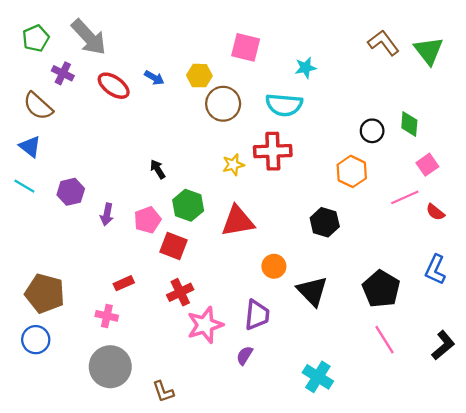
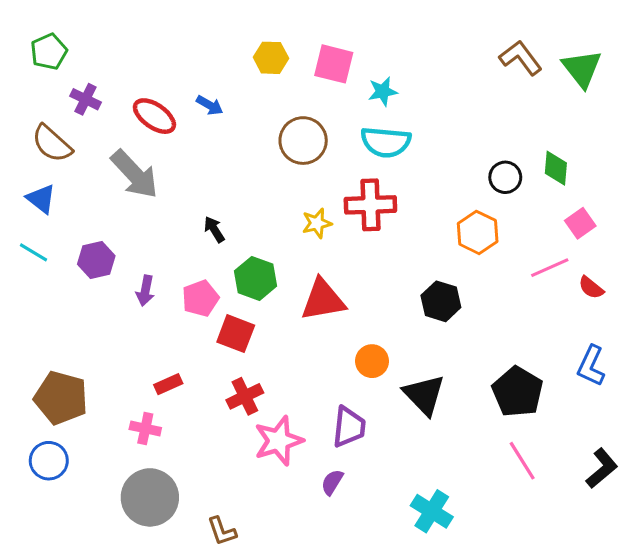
gray arrow: (89, 37) -> (135, 174), moved
cyan star: (305, 68) -> (383, 92), moved
yellow hexagon: (199, 76) -> (271, 58), moved

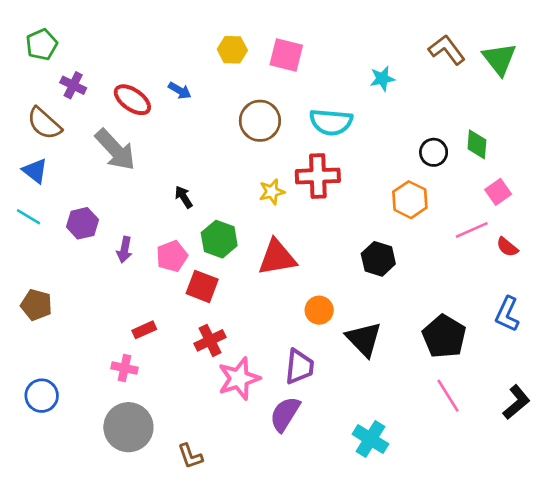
cyan star: (383, 92) -> (382, 79), moved
brown pentagon: (61, 398) -> (36, 305), moved, size x0.7
purple semicircle: (332, 482) -> (285, 414), size x1.6

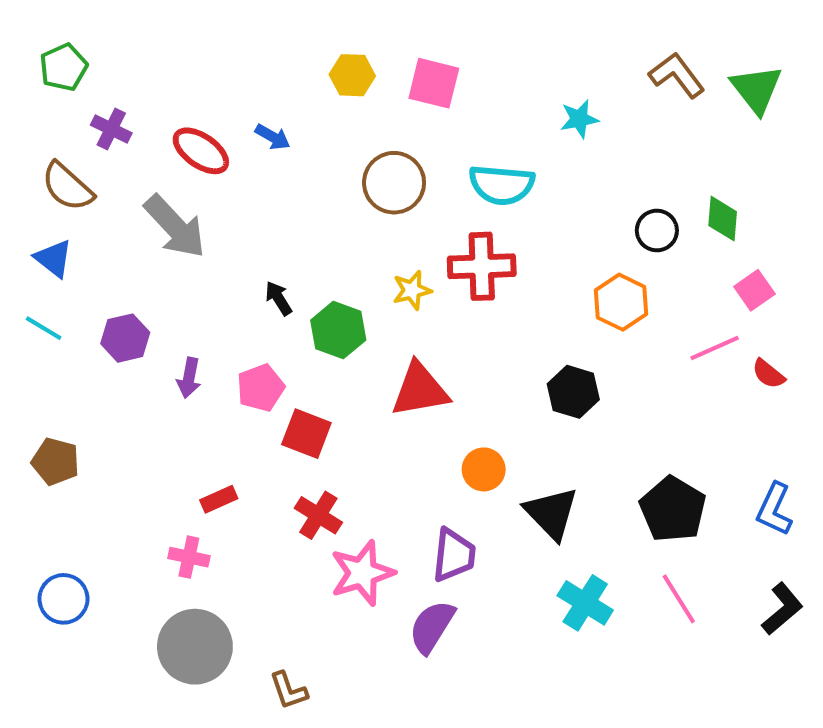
green hexagon: (219, 239) -> (338, 330), moved
blue L-shape: (507, 314) -> (774, 509), moved
red cross: (210, 340) -> (318, 515), turned -32
cyan cross: (370, 439) -> (585, 603), moved

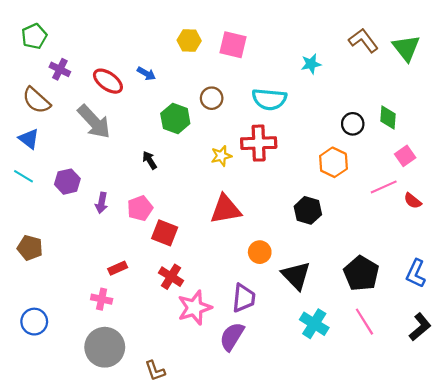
brown circle: (394, 183) -> (212, 98), size x0.7
green hexagon: (338, 330) -> (175, 118), moved

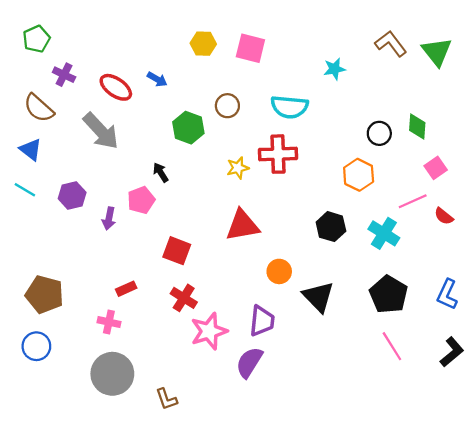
pink pentagon: (140, 208) -> (141, 200), moved
brown pentagon: (30, 248) -> (44, 294), moved, size x1.4
cyan cross: (314, 324) -> (384, 233), moved

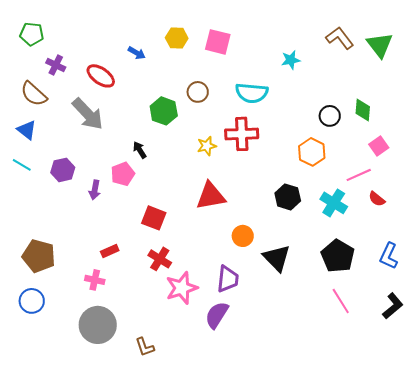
green pentagon: (36, 39) -> (32, 34), turned 30
blue arrow: (157, 79) -> (137, 53), moved
red semicircle: (444, 216) -> (377, 199), moved

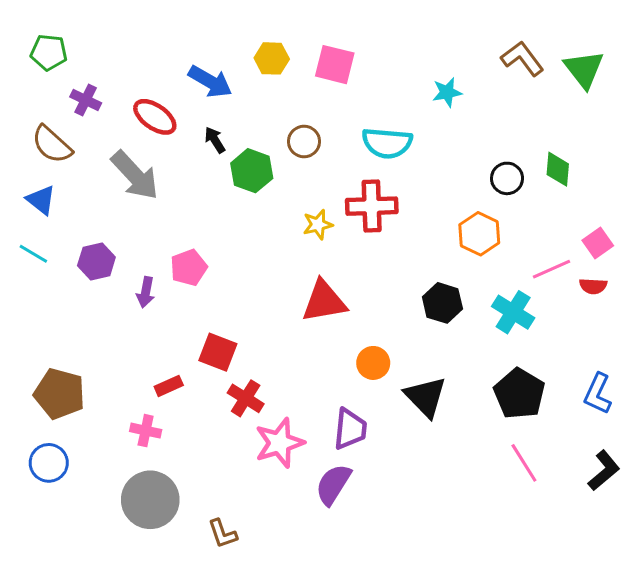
blue arrow: (137, 53) -> (210, 82), size x1.6
pink square: (379, 146) -> (598, 243), moved
black arrow: (140, 150) -> (215, 140), moved
red semicircle: (377, 199) -> (593, 286), moved, turned -36
red square: (154, 218) -> (218, 352), moved

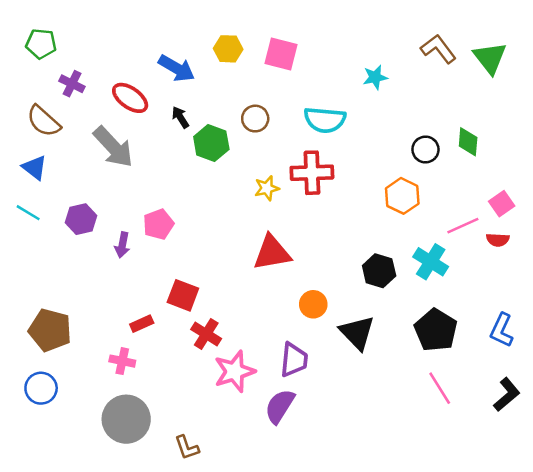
black hexagon: (442, 303) -> (379, 271), moved

